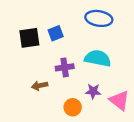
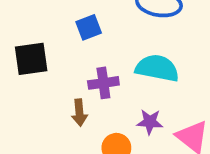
black square: (29, 38) -> (31, 59), moved
brown arrow: (40, 86) -> (79, 113), moved, turned -84

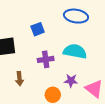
brown arrow: (79, 113) -> (19, 79), moved

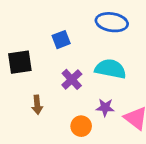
purple cross: (46, 59) -> (72, 79), turned -35

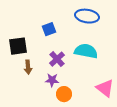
brown arrow: (37, 105) -> (28, 67), moved
purple star: (105, 107) -> (52, 80), moved

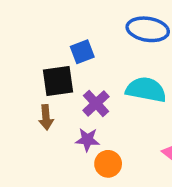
black square: (18, 46) -> (58, 81), moved

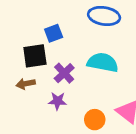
brown arrow: (46, 117) -> (26, 84), turned 84
orange circle: (108, 164) -> (95, 120), moved

